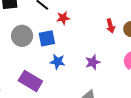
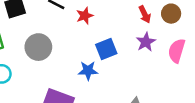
blue square: (47, 38) -> (106, 49), moved
purple star: (93, 62) -> (146, 42), moved

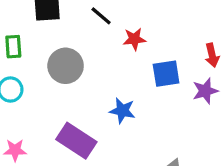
blue square: (106, 49) -> (166, 74), moved

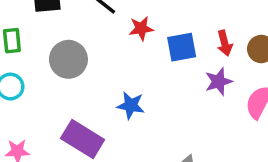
blue square: (166, 74) -> (182, 47), moved

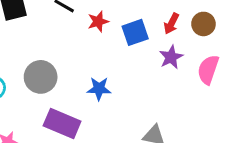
red arrow: (225, 43) -> (171, 24), turned 50
gray circle: (68, 59) -> (41, 77), moved

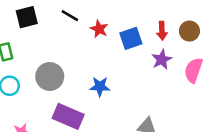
red star: (98, 22) -> (99, 29), turned -30
red arrow: (171, 24) -> (162, 31), turned -30

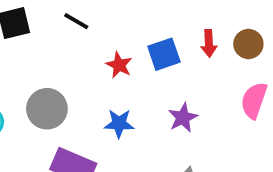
red star: (99, 29) -> (119, 65), moved
purple star: (162, 60) -> (183, 118), moved

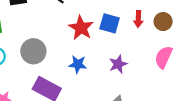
blue square: (164, 54) -> (110, 23), turned 30
red star: (119, 65) -> (81, 28), size x1.5

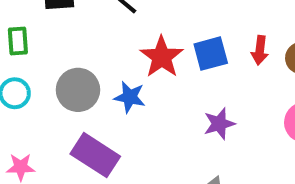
blue square: (110, 23) -> (211, 54), turned -36
blue star: (78, 64) -> (130, 97), moved

